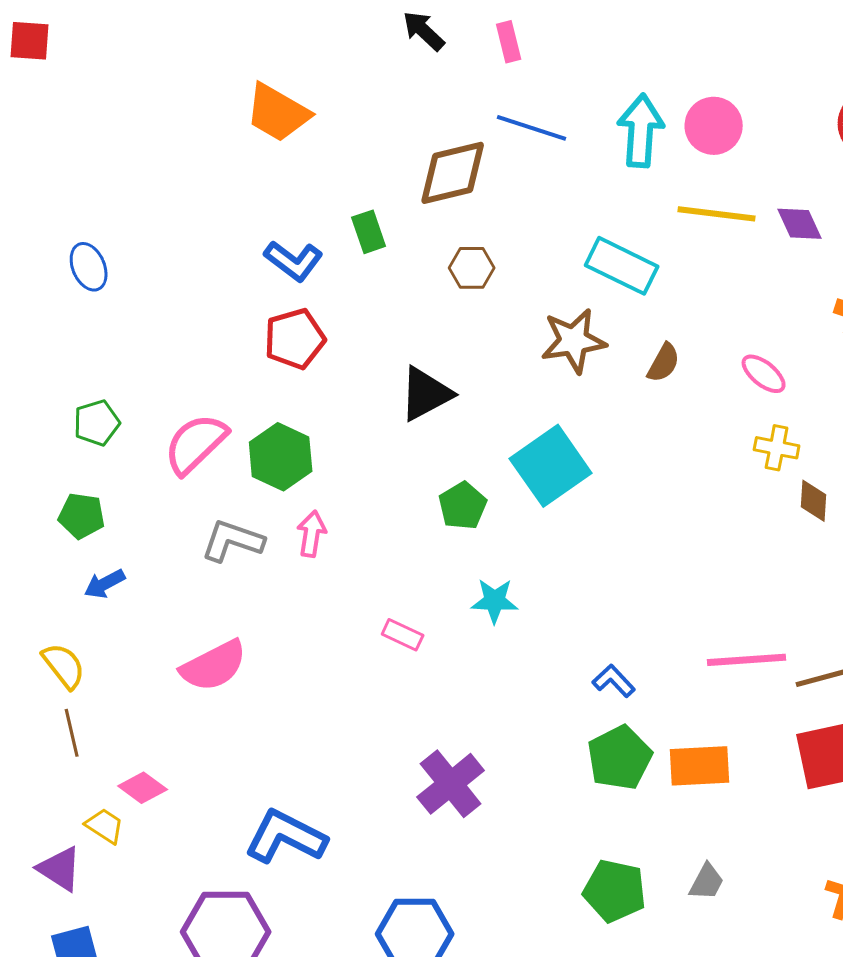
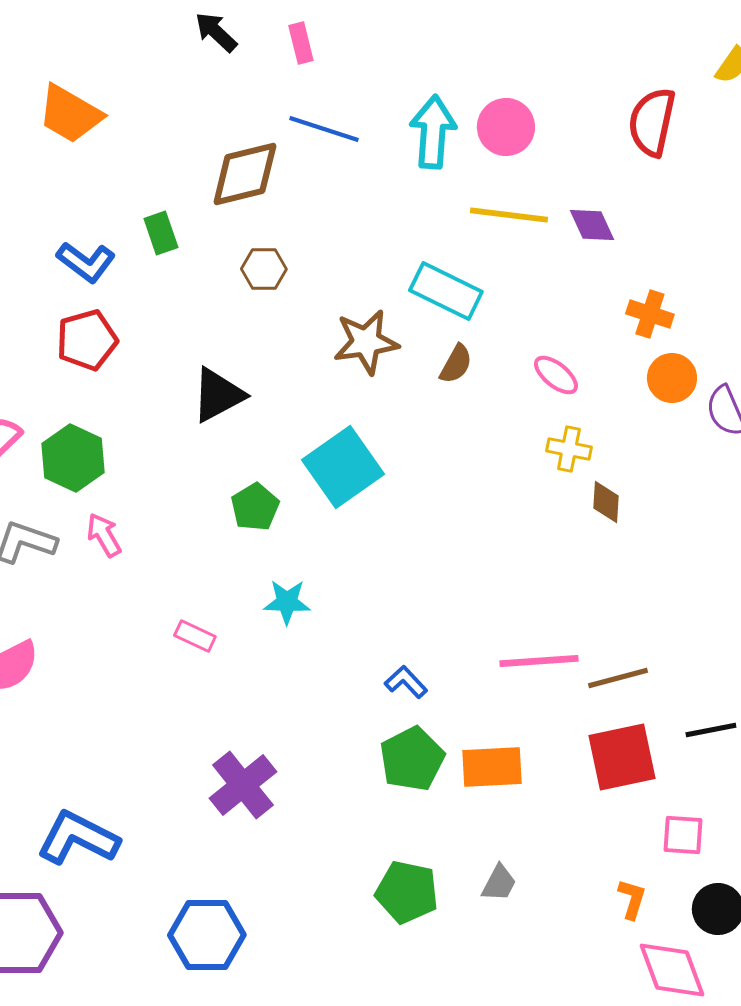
cyan rectangle: (622, 266) -> (446, 291), moved
pink arrow: (312, 534) -> (104, 535), turned -39

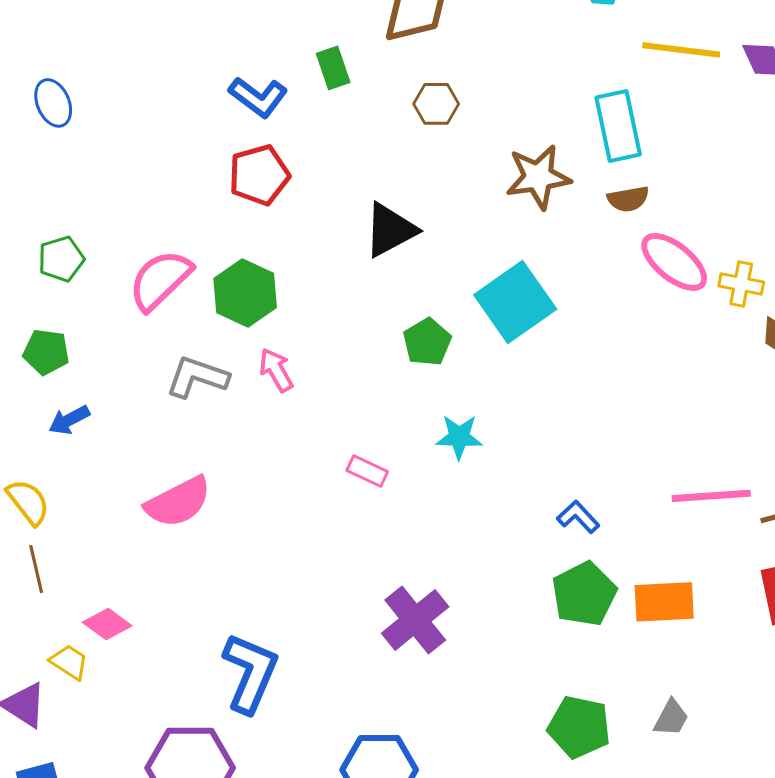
cyan rectangle: (446, 291) -> (618, 126), turned 52
brown semicircle: (456, 364) -> (628, 199), turned 51
pink ellipse: (556, 375) -> (674, 262), moved, size x1.5
blue L-shape: (78, 838) -> (250, 673), turned 86

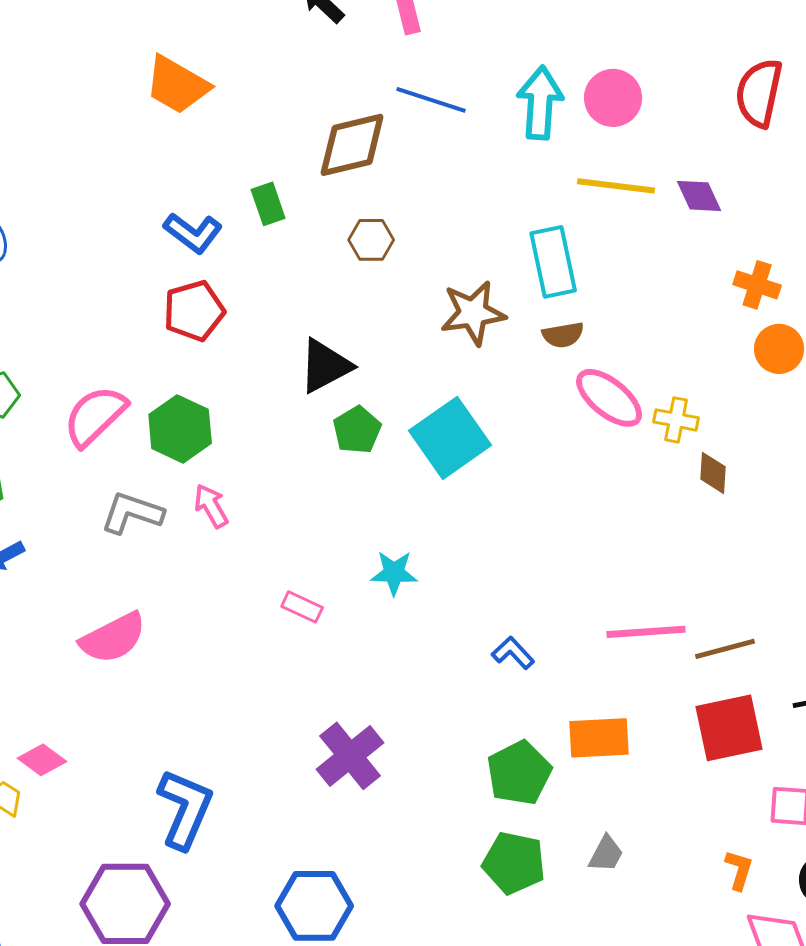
green pentagon: (427, 342) -> (357, 430), moved
green pentagon: (584, 594) -> (519, 773), moved

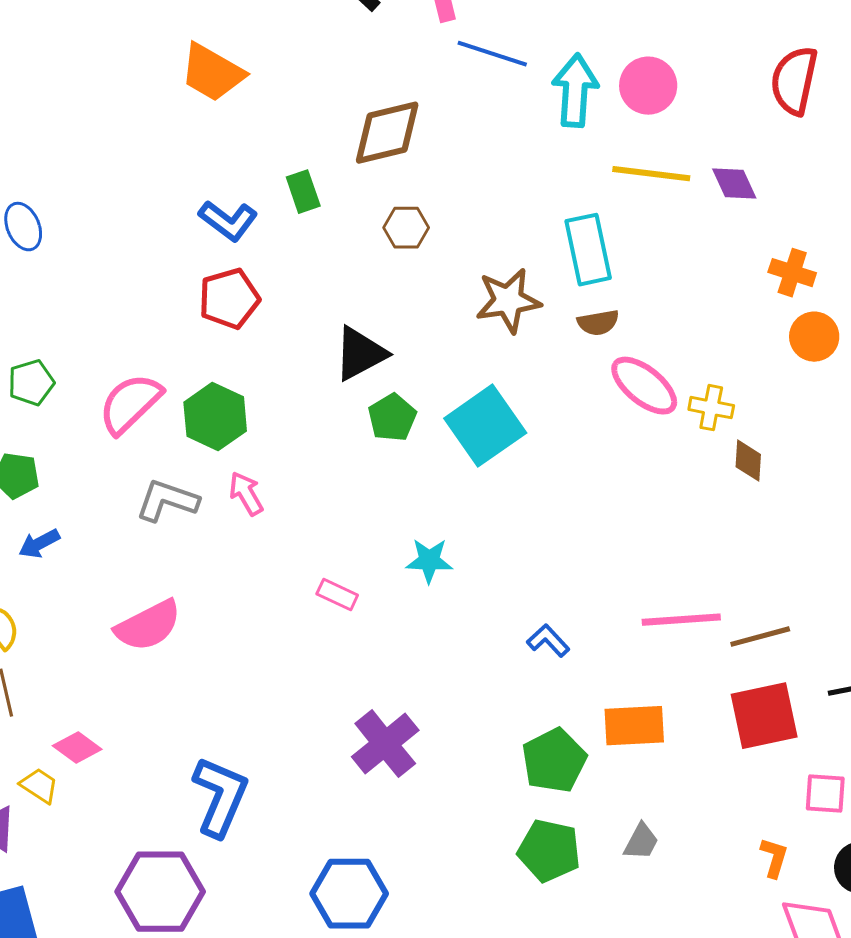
blue line: (431, 100) -> (492, 54), moved

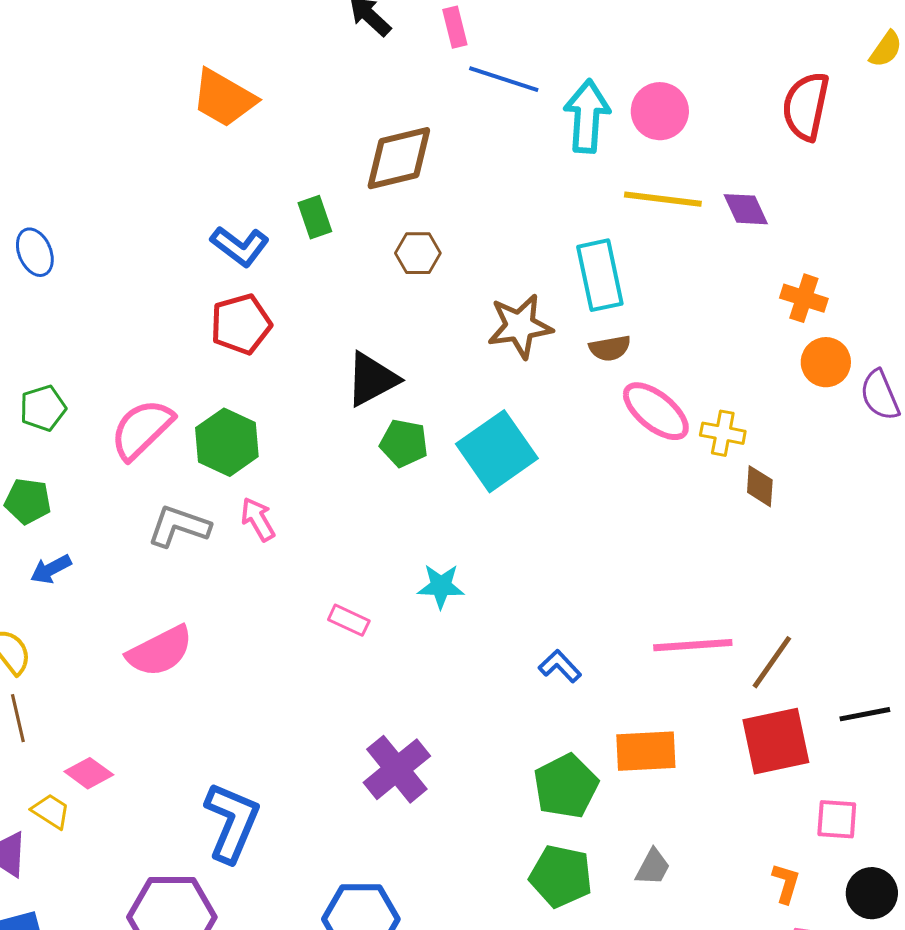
green pentagon: (392, 418) -> (404, 443), turned -30
brown line: (760, 637) -> (772, 662), turned -40

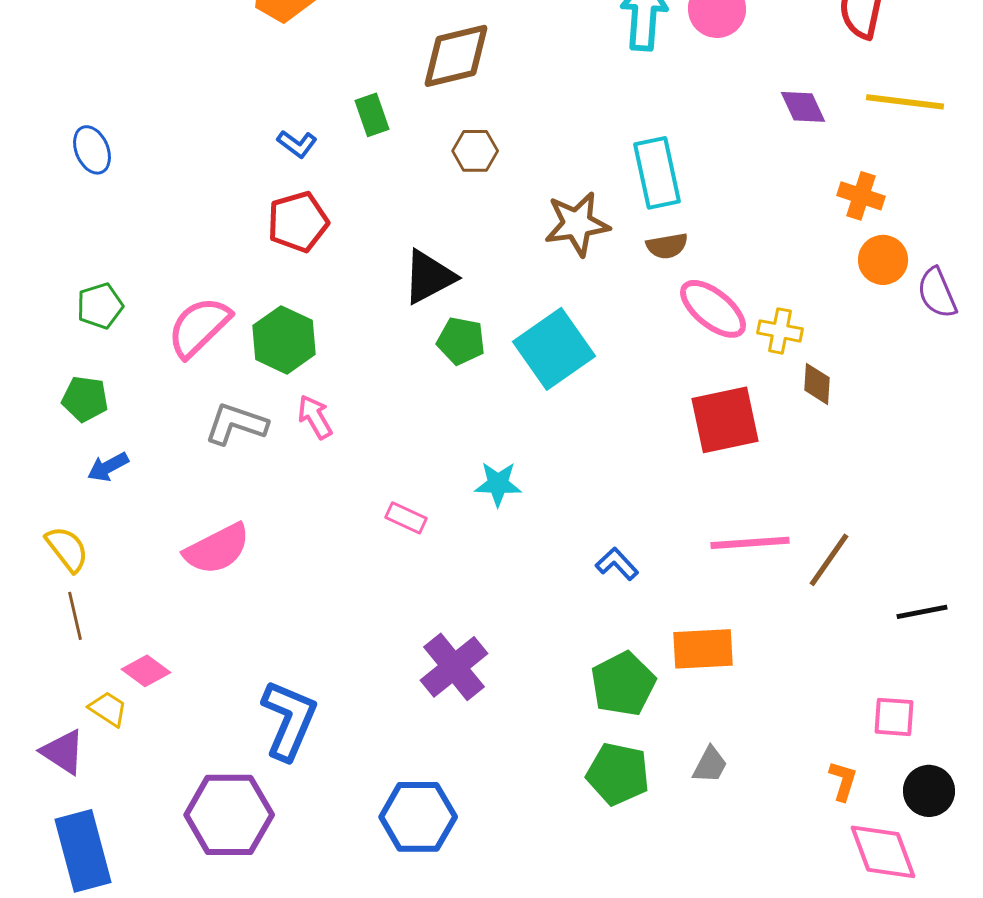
yellow line: (663, 199) -> (905, 102), moved
blue L-shape: (240, 246) -> (297, 144), size x0.7
red square: (776, 741) -> (725, 420), moved

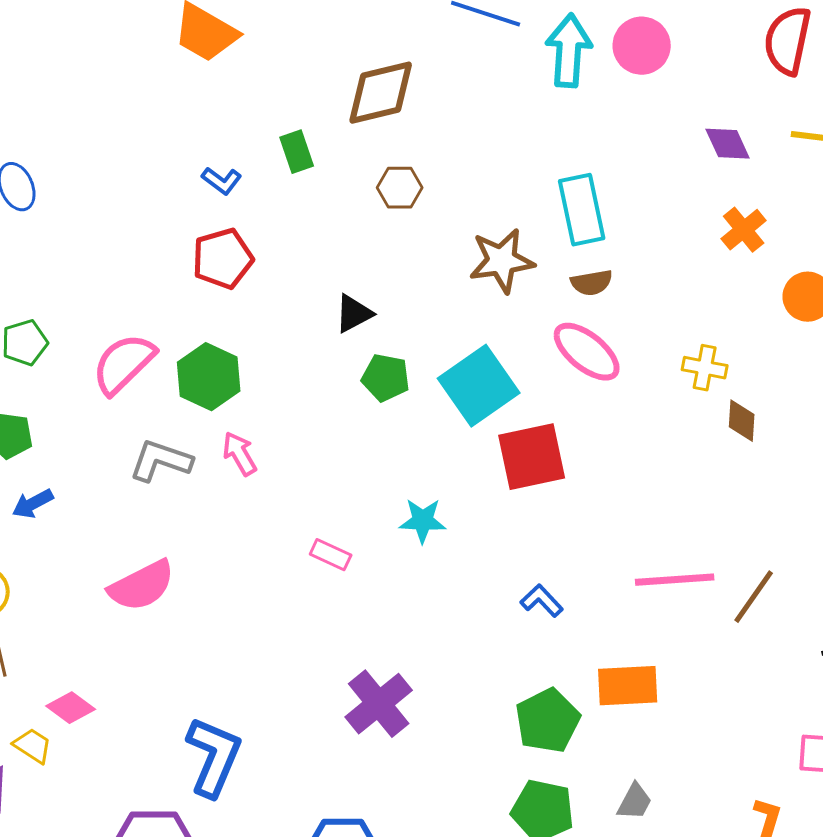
orange cross: (861, 196) -> (744, 230), moved, turned 33
black triangle: (429, 277) -> (354, 314), size x0.7
pink ellipse: (713, 309) -> (587, 352), moved
red square: (725, 420) -> (532, 457), moved

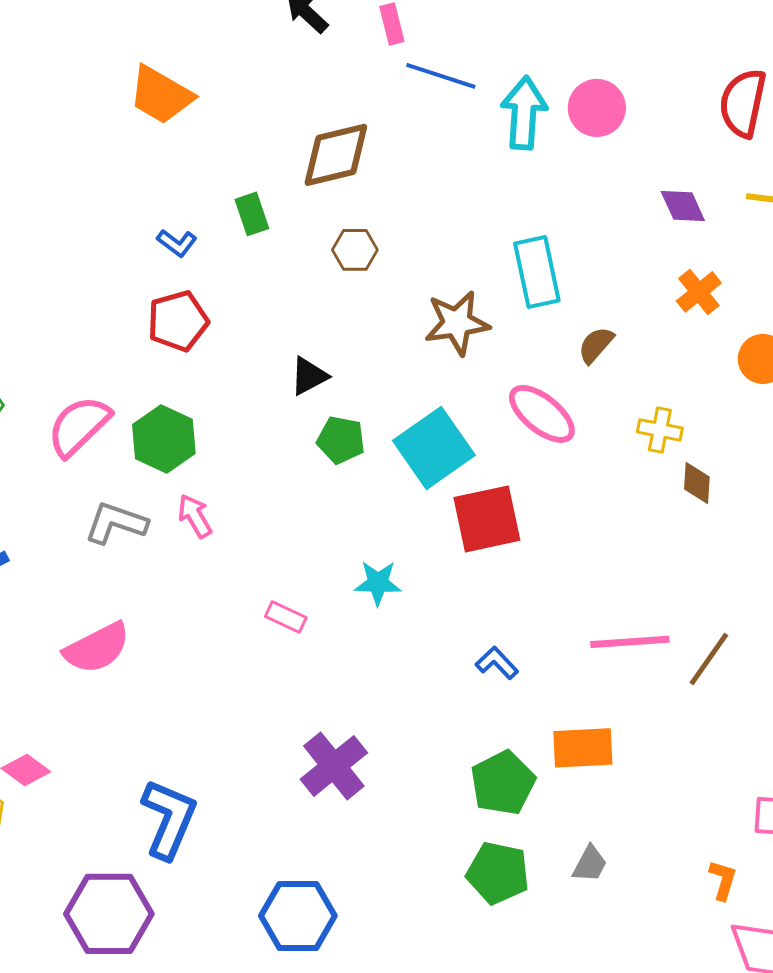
brown semicircle: (592, 283) -> (596, 345), moved, turned 141

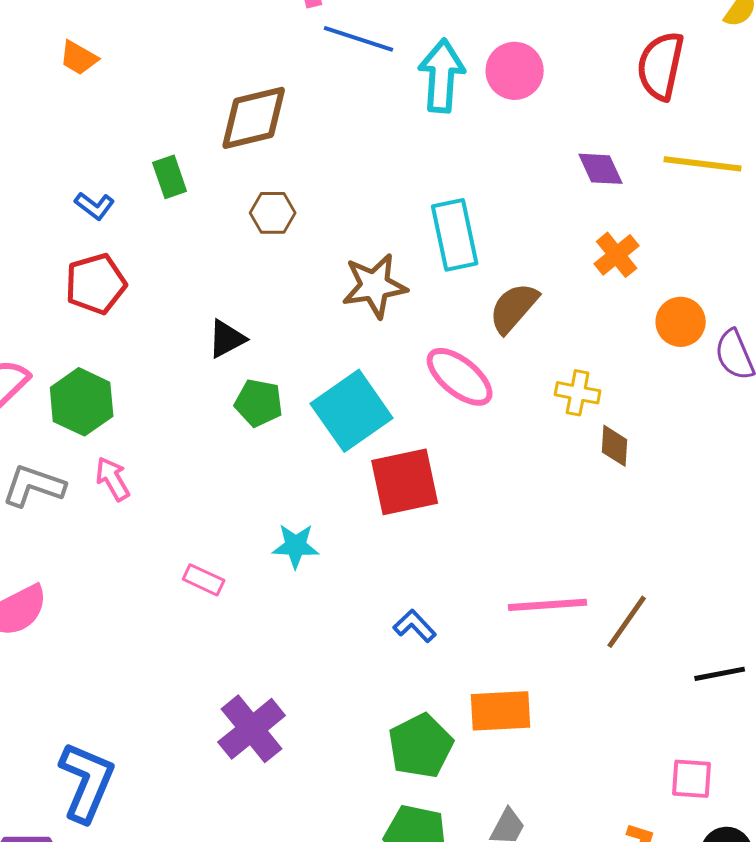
orange trapezoid: (161, 95) -> (79, 58), size x0.6
brown semicircle: (596, 345) -> (514, 308), size x1.4

